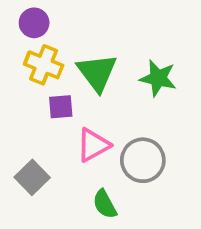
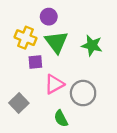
purple circle: (34, 23) -> (49, 17), moved

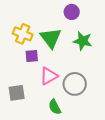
purple circle: (49, 17) -> (72, 12), moved
gray square: (19, 103) -> (17, 93), turned 36

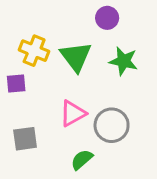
purple square: (32, 56) -> (16, 83), moved
green semicircle: (55, 107) -> (82, 160), turned 77

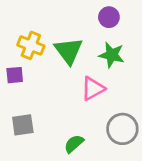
purple circle: (107, 18) -> (109, 17), moved
pink triangle: (73, 113) -> (93, 89), moved
gray circle: (112, 125) -> (122, 129), moved

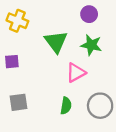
yellow cross: (31, 45) -> (17, 21), moved
green semicircle: (74, 144) -> (66, 106), moved, turned 140

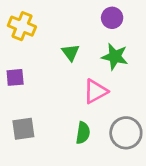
green triangle: (56, 42) -> (70, 52), size x0.6

